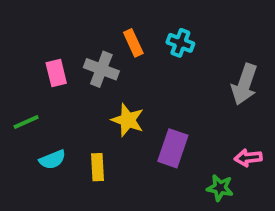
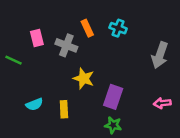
pink rectangle: (56, 73) -> (37, 38), moved
green line: (26, 122) -> (14, 60), moved, turned 49
green star: (220, 188) -> (113, 125), moved

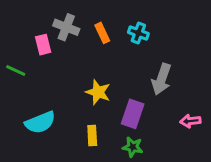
gray cross: (66, 45) -> (66, 27), moved
gray arrow: (160, 55) -> (161, 79), moved
cyan semicircle: (34, 104) -> (40, 122), size x1.5
yellow rectangle: (64, 109) -> (92, 135), moved

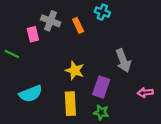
cyan cross: (138, 33) -> (102, 12), moved
gray arrow: (161, 79) -> (123, 61), turned -40
yellow rectangle: (92, 135) -> (70, 104), size x1.5

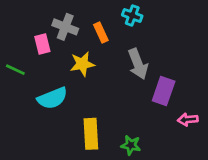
gray arrow: (123, 61) -> (138, 64), moved
yellow star: (75, 71) -> (82, 64), moved, turned -30
purple rectangle: (101, 87) -> (164, 91), moved
cyan semicircle: (31, 94) -> (52, 98), moved

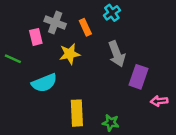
cyan cross: (132, 15) -> (112, 13), turned 35

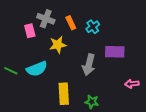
cyan cross: (112, 13) -> (93, 27), moved
gray arrow: (117, 54) -> (89, 65), moved, turned 35
green line: (13, 59) -> (11, 71), moved
purple rectangle: (138, 77) -> (115, 52), moved, turned 72

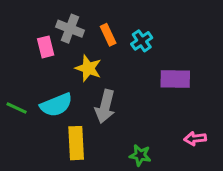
yellow star: (58, 45) -> (88, 68), turned 30
gray arrow: (89, 65) -> (105, 106), moved
pink arrow: (132, 84) -> (195, 139), moved
yellow rectangle: (64, 94) -> (76, 143), moved

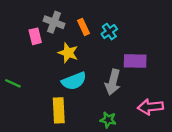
cyan semicircle: (56, 105) -> (74, 81), moved
gray arrow: (105, 106) -> (113, 82), moved
pink arrow: (195, 139) -> (150, 107), size x1.5

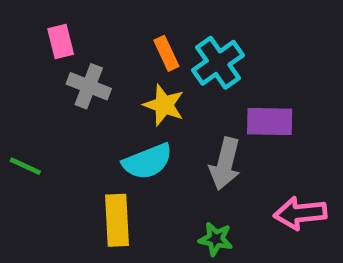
gray cross: (54, 22) -> (89, 86), moved
cyan cross: (109, 32) -> (218, 63), size x1.5
pink rectangle: (35, 36) -> (61, 42), moved
yellow star: (68, 53) -> (164, 105), moved

